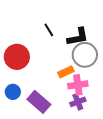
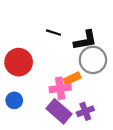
black line: (49, 30) -> (54, 33), turned -40
pink cross: (78, 85) -> (60, 88), moved
purple rectangle: (39, 102) -> (59, 111), moved

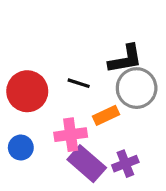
black line: (54, 33) -> (79, 83), moved
pink cross: (60, 88) -> (71, 135), moved

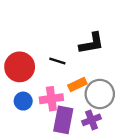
gray circle: (137, 88) -> (100, 94), moved
blue circle: (21, 148) -> (23, 101), moved
purple rectangle: (87, 164) -> (63, 120), turned 60

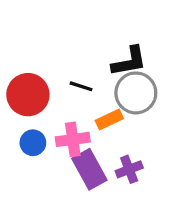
gray circle: (100, 94) -> (136, 93), moved
purple rectangle: (63, 120) -> (89, 169), turned -40

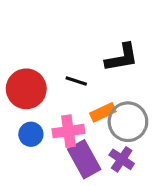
gray circle: (136, 93) -> (128, 122), moved
purple cross: (129, 169) -> (122, 159), turned -35

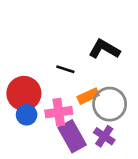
black L-shape: (122, 58) -> (104, 49), turned -140
red circle: (26, 89) -> (24, 93), moved

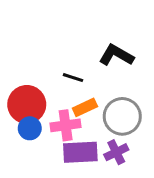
orange rectangle: (88, 96) -> (85, 107), moved
purple rectangle: (72, 136) -> (80, 152), turned -64
purple cross: (104, 136) -> (116, 152), turned 30

